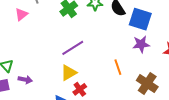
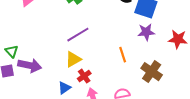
purple arrow: (25, 80) -> (30, 65), size x1.6

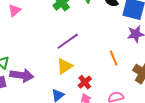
red cross: (84, 76) -> (85, 82), moved

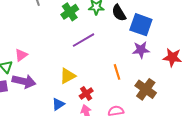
pink triangle: (15, 10) -> (21, 55), moved
purple line: (68, 41) -> (84, 40), moved

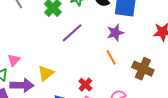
purple star: (141, 50) -> (115, 33), moved
yellow triangle: (68, 76) -> (46, 73), moved

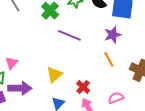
purple line: (72, 33) -> (69, 35), turned 65
yellow triangle: (46, 73) -> (54, 75), moved

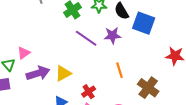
purple star: (113, 35) -> (112, 35), moved
purple arrow: (20, 88) -> (38, 73), moved, turned -30

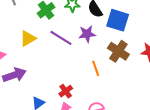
yellow triangle: (63, 73) -> (28, 38), moved
brown cross: (148, 88) -> (118, 51), moved

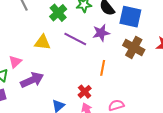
yellow triangle: (28, 38) -> (42, 42), turned 42
orange line: (96, 68) -> (103, 68), moved, turned 35

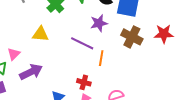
purple line: (75, 39) -> (82, 43), moved
red cross: (85, 92) -> (84, 82), turned -32

